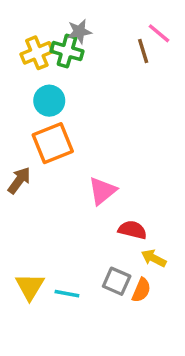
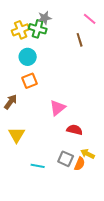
brown line: (143, 51) -> (80, 40), moved
orange square: (53, 143) -> (30, 81), size x0.7
yellow arrow: (154, 258) -> (88, 154), moved
yellow triangle: (30, 287) -> (17, 135), moved

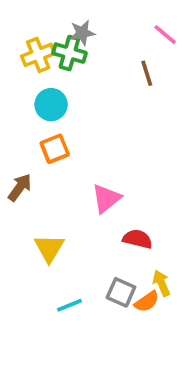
yellow triangle: (17, 135) -> (49, 248), moved
yellow arrow: (88, 154) -> (161, 283), turned 40
orange semicircle: (80, 164) -> (147, 302), turned 32
cyan line: (38, 166) -> (69, 305), turned -32

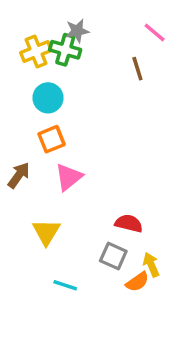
pink triangle: (106, 198) -> (69, 177), moved
gray square: (121, 292) -> (113, 256), moved
cyan line: (69, 305) -> (65, 285), turned 40

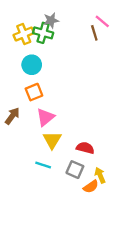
brown line: (137, 69) -> (94, 33), moved
yellow triangle: (46, 232) -> (52, 140), moved
cyan line: (65, 285) -> (43, 165), moved

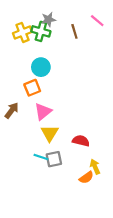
brown line: (94, 33) -> (74, 31), moved
cyan circle: (32, 65) -> (41, 67), moved
gray square: (75, 170) -> (54, 159), moved, turned -35

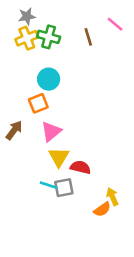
gray star: (48, 19) -> (27, 16), moved
red semicircle: (81, 141) -> (81, 167), moved

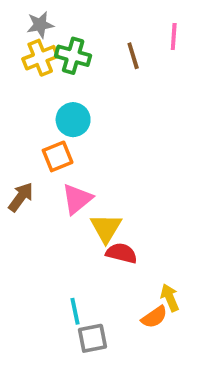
pink line: (115, 24) -> (174, 36), turned 54
yellow triangle: (59, 157) -> (106, 228), moved
cyan line: (49, 185) -> (75, 311), moved, turned 60
gray square: (64, 188) -> (92, 338), moved

